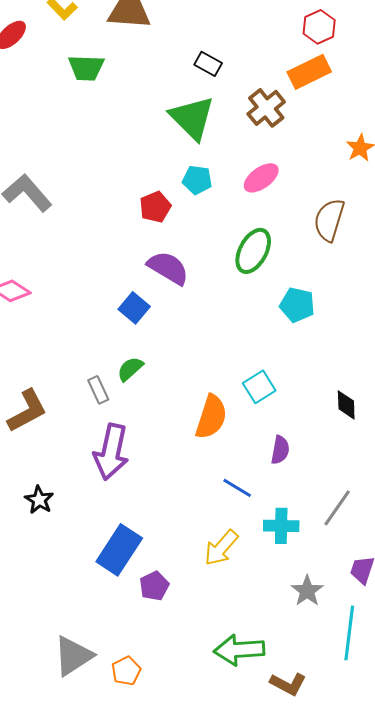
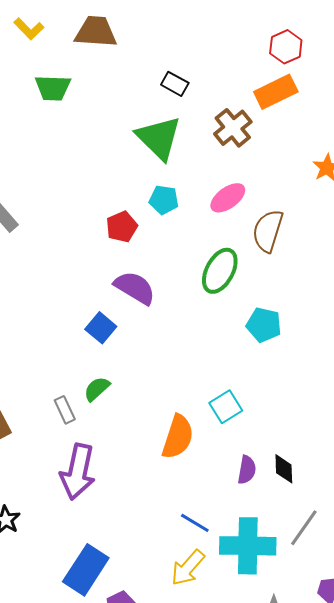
brown semicircle: (329, 220) -> (268, 231), moved
black diamond: (346, 405) -> (284, 469), moved
blue line: (237, 488) -> (195, 523), moved
cyan cross: (281, 526) -> (248, 546), size x1.6

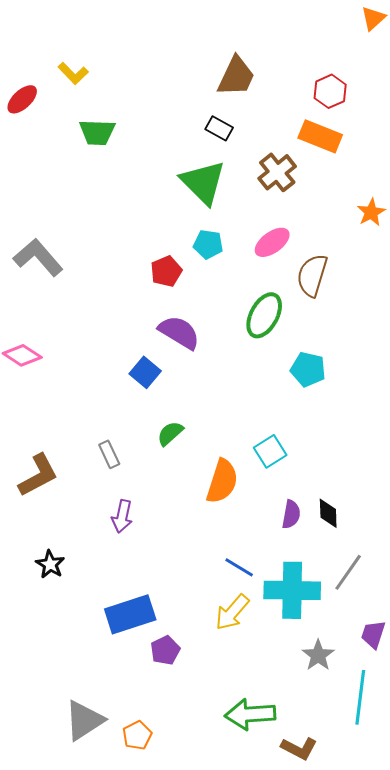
brown trapezoid: (96, 32) -> (236, 76), moved, turned 111
orange rectangle: (276, 92) -> (320, 136), turned 48
green semicircle: (97, 389) -> (170, 433), moved
purple arrow: (78, 472) -> (122, 516), size x0.6
blue rectangle: (86, 570) -> (130, 614), turned 39

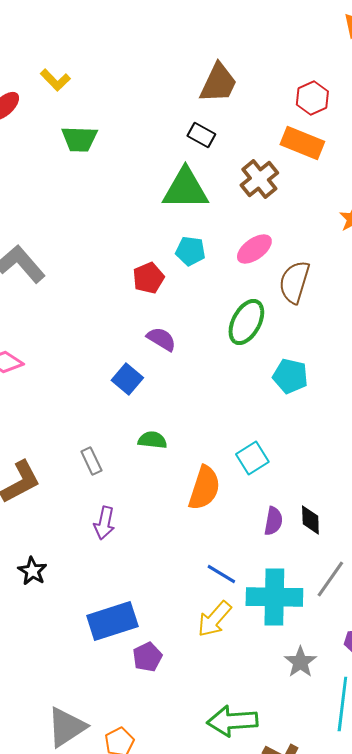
green triangle: (203, 182) -> (185, 189), turned -45
purple semicircle: (179, 332) -> (161, 339), size x0.7
green semicircle: (170, 433) -> (152, 440), turned 48

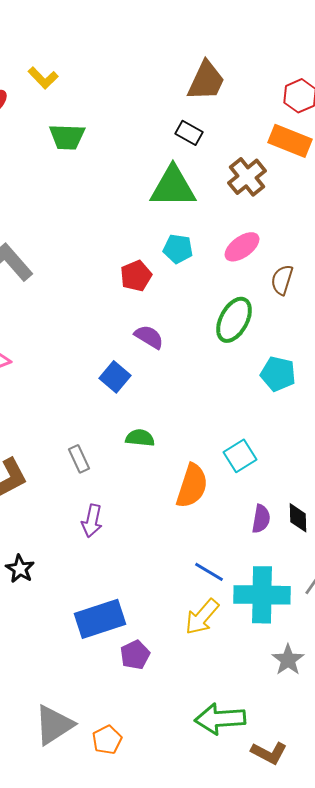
brown semicircle: (294, 282) -> (282, 280), size x0.7

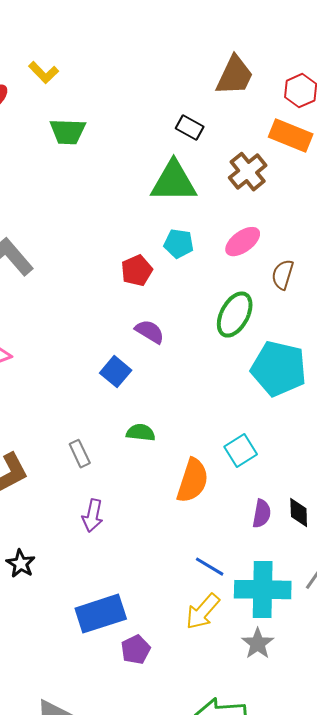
brown trapezoid: (206, 81) -> (235, 76), moved
cyan pentagon: (278, 374) -> (279, 369), size x1.6
gray star: (288, 660) -> (258, 644), moved

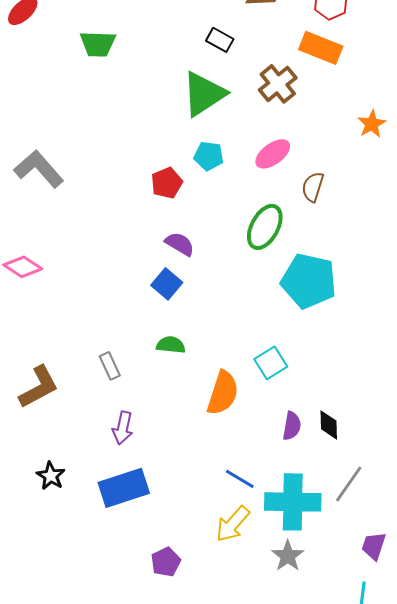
green triangle: (174, 182) -> (204, 94), turned -33
blue square: (116, 372) -> (167, 284), moved
blue rectangle: (101, 614) -> (124, 488), moved

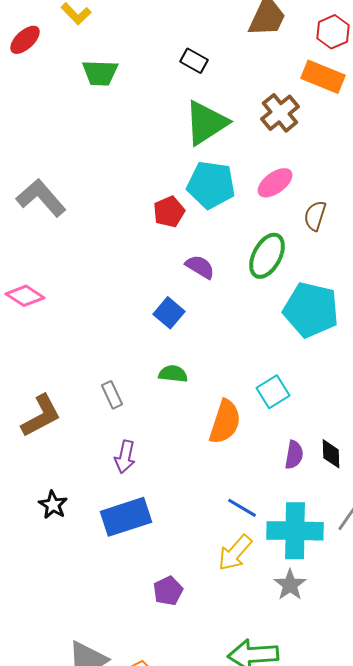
black rectangle: (220, 40) -> (194, 61), moved
cyan pentagon: (209, 156) -> (211, 185), size x1.6
purple semicircle: (180, 244) -> (200, 267), moved

